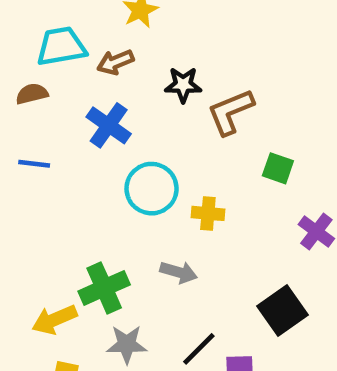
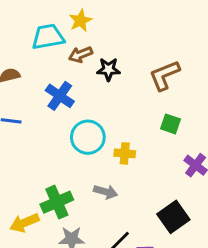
cyan trapezoid: (61, 46) -> (48, 37), moved
brown arrow: (115, 62) -> (80, 55), moved
brown L-shape: (231, 112) -> (165, 75), moved

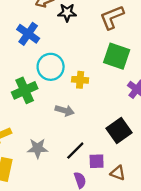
green square: (170, 124) -> (117, 56), size x1.6
green cross: (57, 202) -> (25, 90), moved

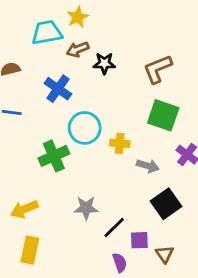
gray arrow: (65, 110) -> (148, 166), moved
gray star: (38, 148) -> (86, 208), moved
brown triangle: (118, 173) -> (165, 254), turned 35

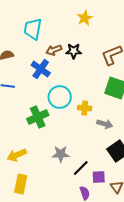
yellow star: (78, 17) -> (85, 18), moved
cyan trapezoid: (47, 33) -> (33, 29), turned -70
brown arrow: (78, 49) -> (54, 50), moved

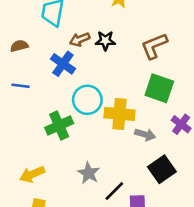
yellow cross: (85, 108) -> (119, 114), size x1.6
gray star: (61, 154) -> (89, 173), turned 30

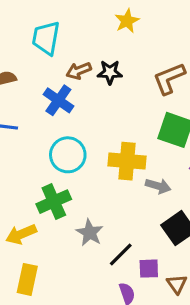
cyan circle: (87, 100) -> (68, 155), moved
green cross: (59, 126) -> (54, 202), moved

